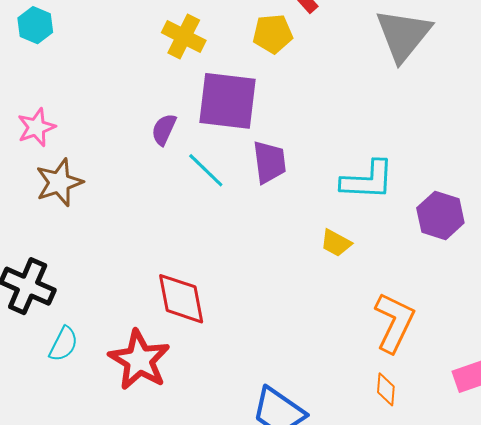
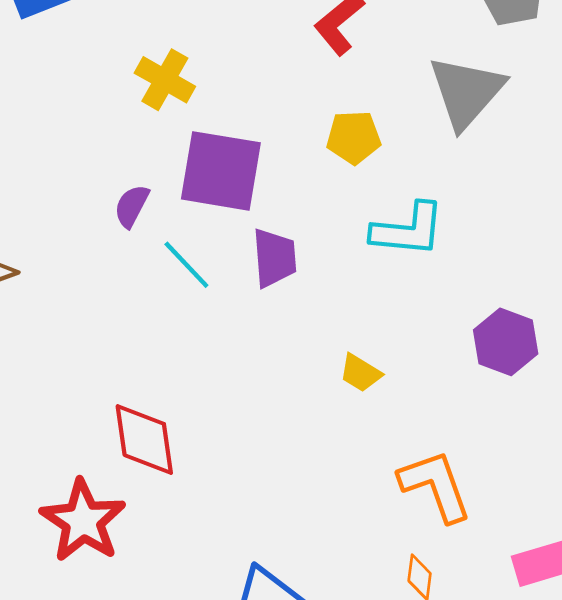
yellow pentagon: (273, 34) -> (354, 137), moved
cyan L-shape: (368, 180) -> (408, 230), moved
orange L-shape: (394, 322) -> (435, 486), turned -48

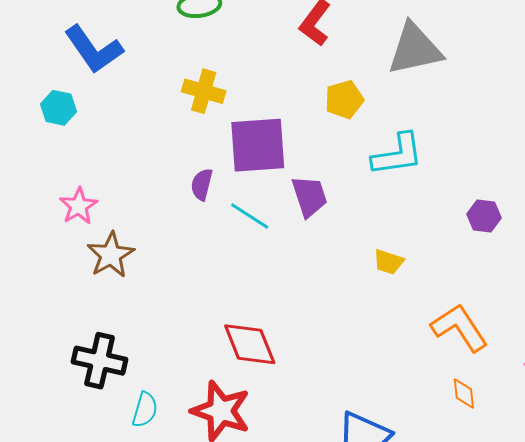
gray triangle: (466, 92) -> (415, 49), turned 50
purple hexagon: (506, 342) -> (484, 216), size x0.7

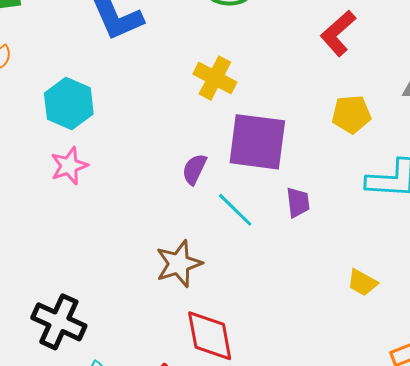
cyan hexagon: (58, 108) -> (69, 104), moved, size x1.4
purple trapezoid: (309, 196) -> (298, 202), size x0.7
brown star: (111, 255) -> (179, 264), moved

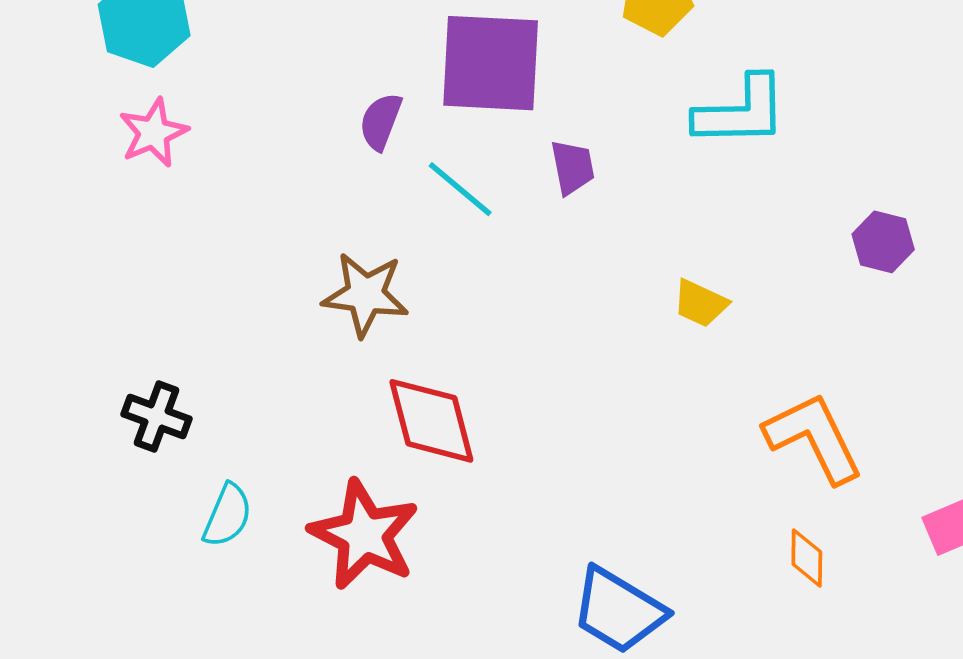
brown star: (179, 264) -> (365, 295), turned 30
black cross: (59, 322) -> (156, 416), size x0.7

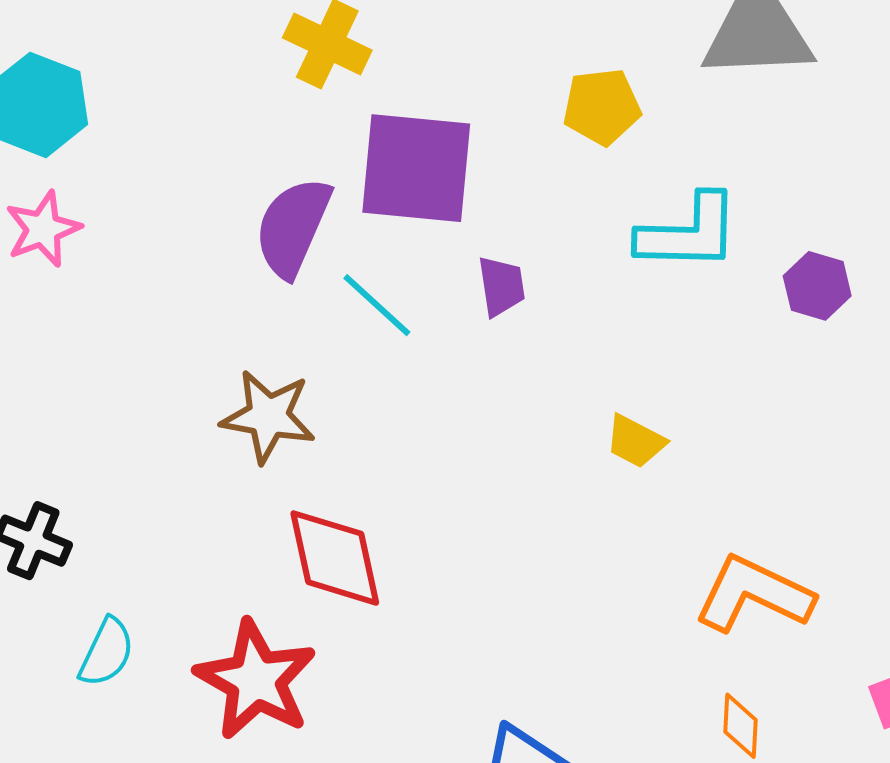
purple semicircle: (381, 121) -> (293, 227), size x1.6
purple hexagon: (883, 242) -> (817, 286), moved
orange L-shape: (814, 438) -> (754, 594), turned -41

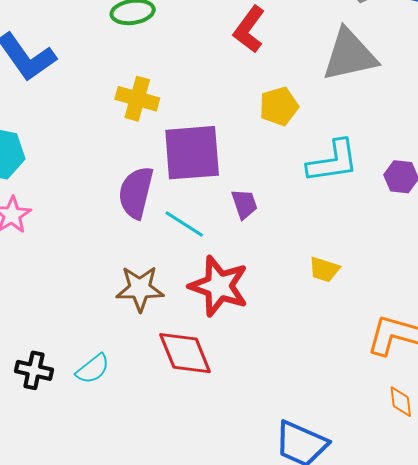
cyan semicircle: (107, 652) -> (93, 369), moved, turned 36
red star: (256, 680) -> (219, 286), moved

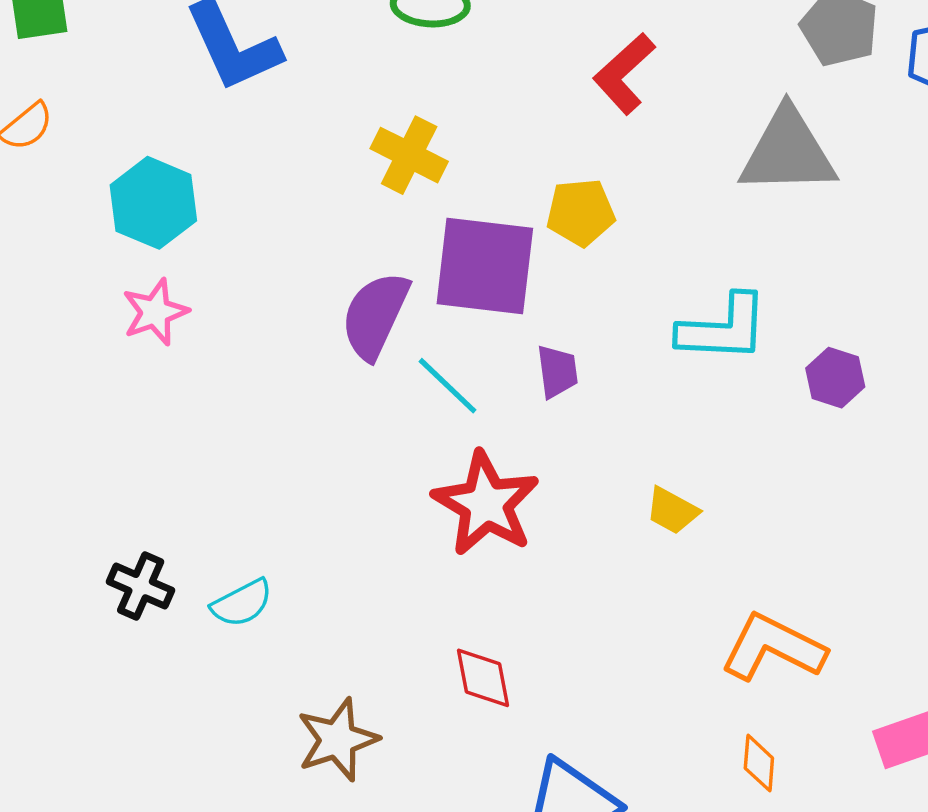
yellow pentagon: (279, 106) -> (581, 212), moved
brown star: (140, 289) -> (337, 740), moved, turned -30
red diamond: (185, 353) -> (483, 678), moved, size x0.7

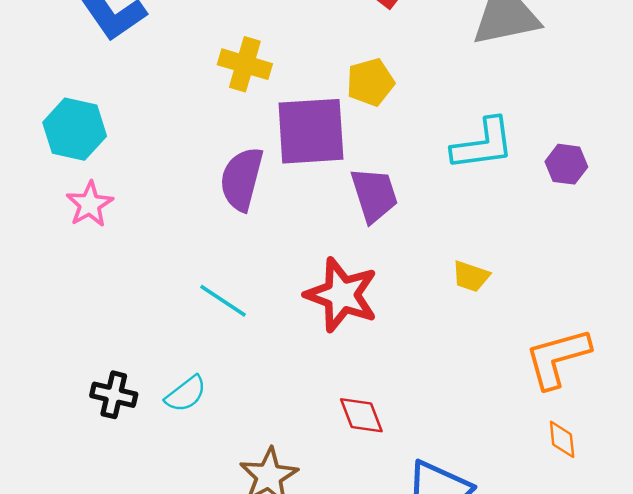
purple trapezoid: (557, 372) -> (374, 195), size x1.5
cyan line: (447, 386) -> (223, 301), moved
orange L-shape: (773, 648) -> (557, 358), turned -32

